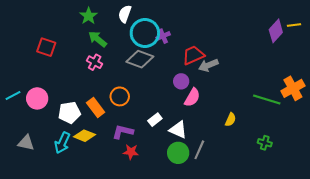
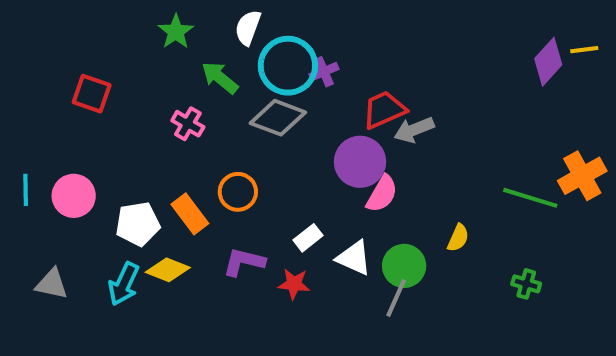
green arrow: (98, 39) -> (220, 78), moved
purple circle: (181, 81) -> (360, 162), size x1.6
cyan line: (13, 95) -> (26, 190), turned -63
red star: (131, 152) -> (294, 284), moved
green circle: (178, 153) -> (404, 266), moved

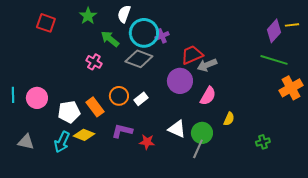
red square: (92, 94) -> (46, 23), moved
pink semicircle: (382, 194) -> (208, 96), moved
green line: (530, 198) -> (274, 60), moved
white rectangle: (308, 238) -> (141, 99), moved
green cross: (526, 284) -> (263, 142), turned -32

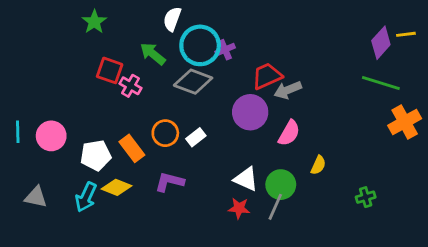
green star: (88, 16) -> (94, 22), moved
red square: (46, 23) -> (110, 70), moved
red star: (147, 142) -> (239, 208), moved

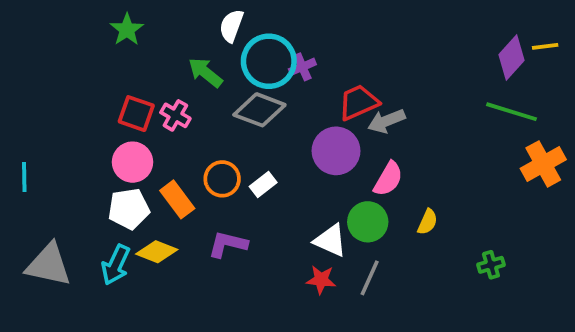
red square: (110, 70) -> (136, 114), moved
pink circle: (51, 136) -> (132, 162), moved
green circle: (281, 185) -> (368, 222), moved
gray triangle: (36, 197) -> (48, 265), size x1.5

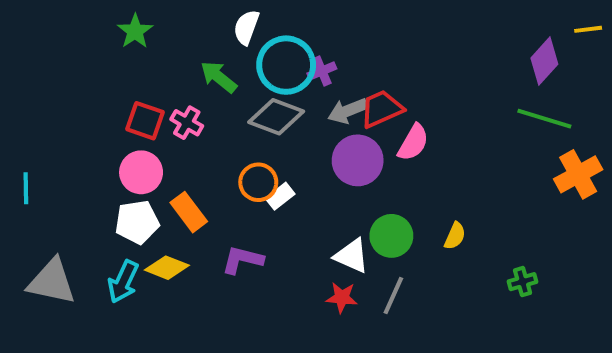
yellow line: (545, 46) -> (588, 29), moved
gray arrow: (386, 121) -> (348, 111), moved
orange circle: (222, 179) -> (258, 182), moved
pink semicircle: (388, 179) -> (413, 143), moved

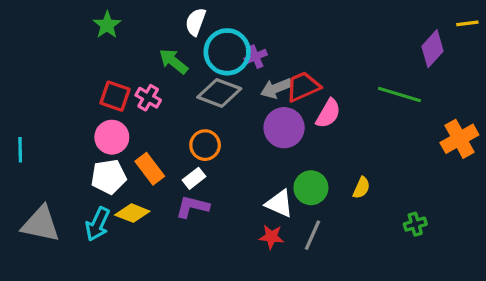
green line: (544, 119) -> (399, 95), moved
white rectangle: (280, 196) -> (194, 178), moved

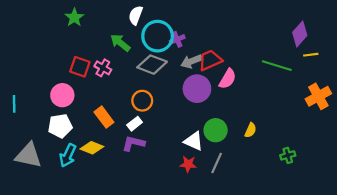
yellow line: (467, 23) -> (311, 55), moved
pink circle: (112, 137) -> (62, 95), moved
white pentagon: (109, 177) -> (60, 126), moved

